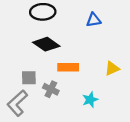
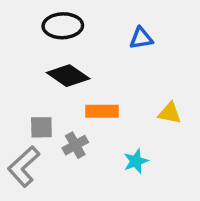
yellow triangle: (112, 68) -> (170, 113), turned 35
gray cross: (51, 89) -> (75, 145), turned 35

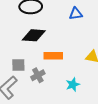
black diamond: (68, 76) -> (34, 35), turned -30

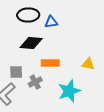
blue triangle: (76, 14) -> (51, 22), moved
cyan star: (73, 84) -> (69, 91), size x1.6

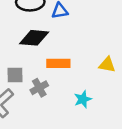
cyan star: (69, 91) -> (83, 99), size x0.6

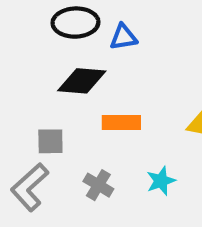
gray cross: (39, 88) -> (98, 185), moved, turned -30

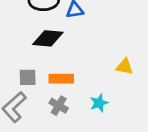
orange rectangle: (121, 123) -> (61, 79), moved

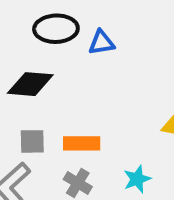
black diamond: (48, 38) -> (30, 84), moved

